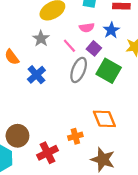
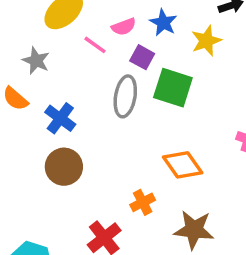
gray star: (41, 39) -> (36, 61), moved
pink line: (69, 46) -> (95, 45), moved
brown circle: (17, 136) -> (64, 167), moved

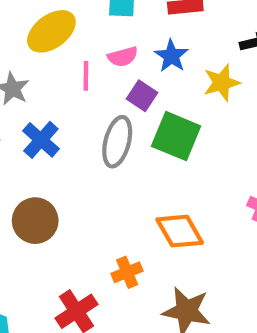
pink line: (95, 45) -> (86, 76), turned 50
blue cross: (60, 118) -> (41, 140), moved

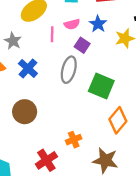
green square: (176, 136) -> (101, 86), moved
orange diamond: (180, 231) -> (118, 120), moved, turned 70

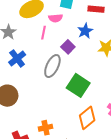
pink semicircle: (72, 24) -> (56, 18), moved

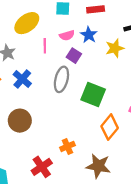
pink semicircle: (56, 18) -> (67, 35), moved

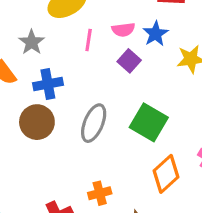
blue cross: (22, 79) -> (48, 84), turned 30
gray ellipse: (61, 79) -> (94, 123), moved
brown circle: (20, 121) -> (37, 122), moved

